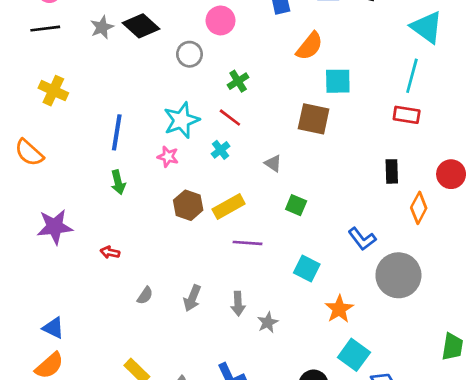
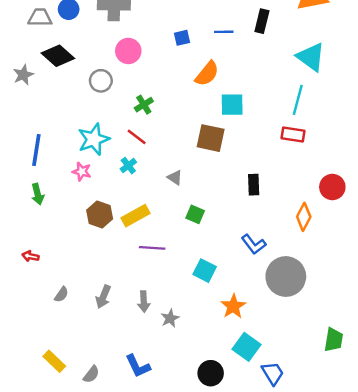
gray star: (102, 27) -> (23, 75), moved
black rectangle: (392, 171) -> (254, 185), moved

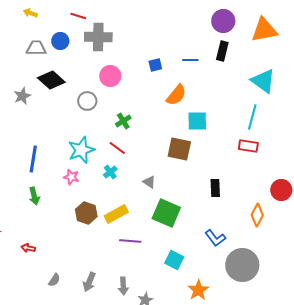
green square: (195, 214) -> (166, 213), size x1.8

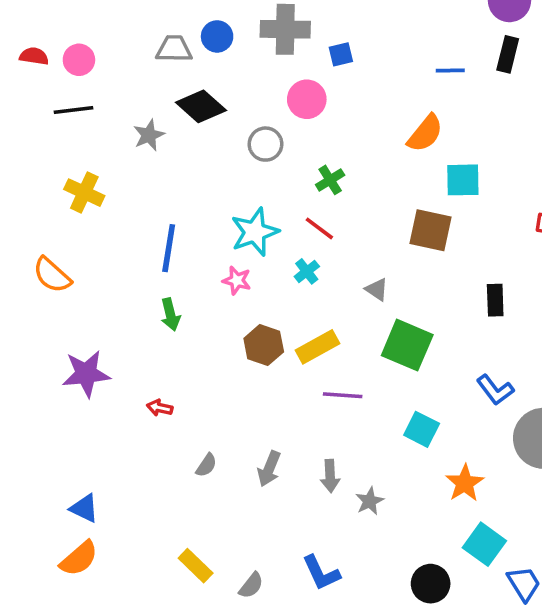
blue square: (155, 65) -> (341, 54), moved

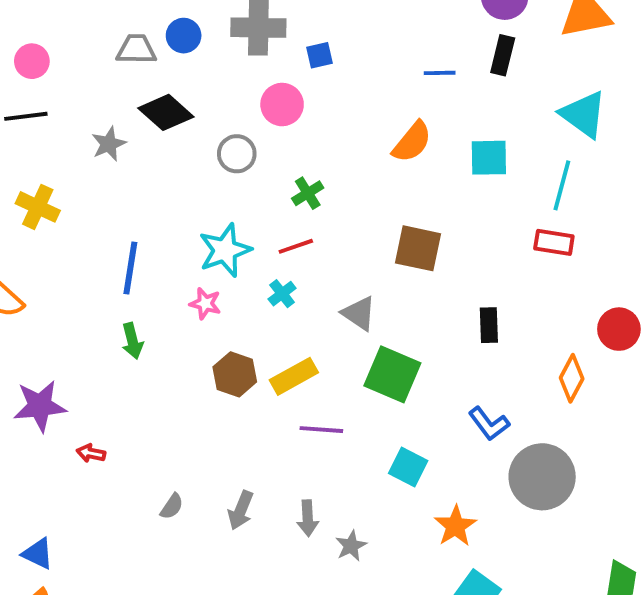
cyan square: (463, 180) -> (489, 158), moved
red line: (319, 228) -> (296, 246), turned -56
gray triangle: (377, 289) -> (359, 313), size x1.4
red arrow: (160, 408) -> (91, 453), moved

